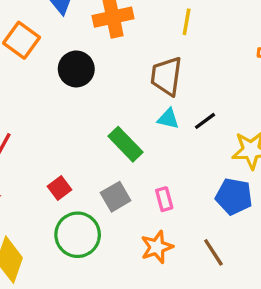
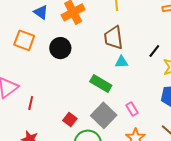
black line: (205, 121) -> (154, 51), moved
gray square: (116, 197) -> (104, 115), size x1.4

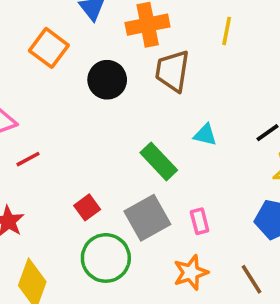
brown trapezoid: (113, 38) -> (172, 71), moved
red line: (31, 103) -> (28, 159), turned 32

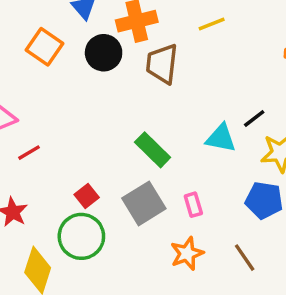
yellow line: (227, 31) -> (212, 24), turned 60
black circle: (107, 80) -> (104, 53), moved
cyan triangle: (205, 135) -> (221, 138), moved, size x1.4
green circle: (106, 258) -> (81, 236), moved

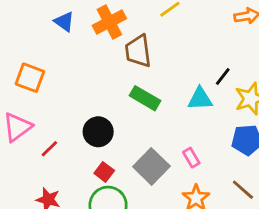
orange square: (44, 47) -> (30, 78), moved
black circle: (104, 53) -> (98, 132), moved
green rectangle: (153, 150) -> (145, 98), moved

